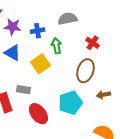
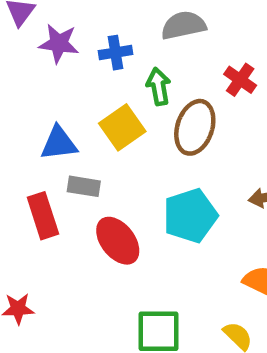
blue triangle: (12, 53) -> (59, 143), moved, turned -36
brown ellipse: (85, 71) -> (195, 127), moved

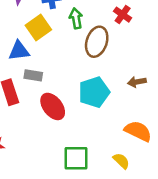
yellow square: (122, 127) -> (38, 27), moved

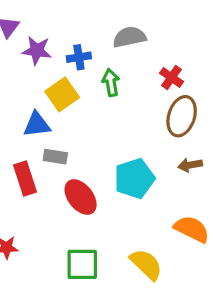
brown ellipse: (97, 42) -> (182, 116), moved
green square: (76, 158) -> (82, 264), moved
yellow semicircle: (121, 161) -> (146, 264), moved, size x1.5

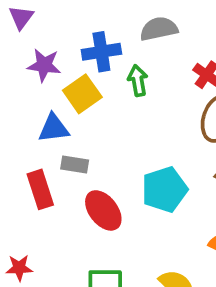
purple star: (37, 51) -> (44, 65), moved
blue cross: (79, 57) -> (101, 52), size x1.4

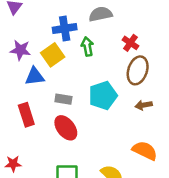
purple star: (44, 65) -> (20, 50), moved
gray rectangle: (75, 165) -> (63, 99), moved
cyan pentagon: (165, 189) -> (103, 96), moved

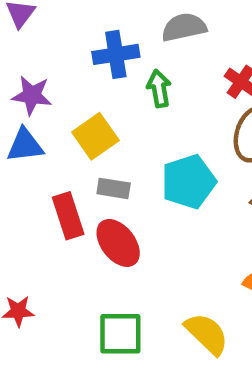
yellow square: (53, 55) -> (95, 136), moved
blue triangle: (35, 76) -> (25, 145), moved
red rectangle: (26, 115) -> (68, 216), moved

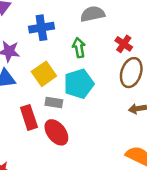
blue cross: (116, 54) -> (41, 28), moved
cyan pentagon: (189, 182) -> (79, 84), moved

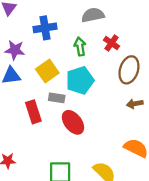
red cross: (124, 44) -> (111, 43), moved
red ellipse: (56, 132) -> (73, 122), moved

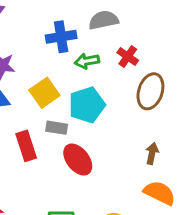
blue cross: (45, 28) -> (61, 37), moved
green arrow: (80, 47) -> (87, 61), turned -90
brown arrow: (135, 104) -> (152, 153), moved, turned 112

